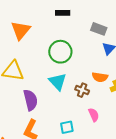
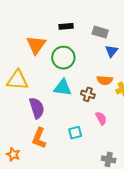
black rectangle: (63, 13) -> (66, 26), moved
orange triangle: (21, 30) -> (36, 45), moved
cyan triangle: (58, 82) -> (63, 88), turned -36

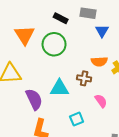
black rectangle: (66, 26) -> (61, 18), moved, turned 40
cyan triangle: (63, 88) -> (59, 88), moved

